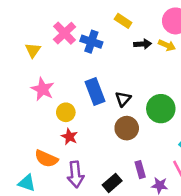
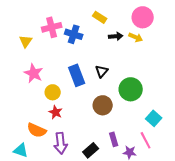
pink cross: (65, 33) -> (52, 27), turned 30
black triangle: (123, 99) -> (102, 71), moved

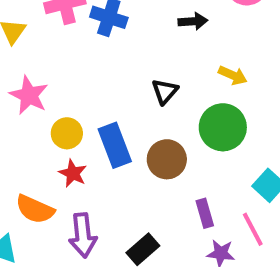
yellow arrow: (136, 37) -> (233, 75), moved
blue rectangle: (77, 75) -> (115, 145), moved
purple rectangle: (114, 139) -> (205, 213), moved

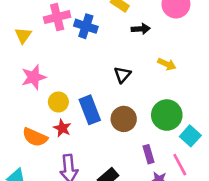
pink star: (29, 95) -> (34, 77), turned 30
green circle: (223, 127) -> (167, 115), moved
orange semicircle: (35, 209) -> (35, 137), moved

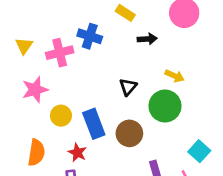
pink cross: (57, 17) -> (60, 53), moved
green circle: (167, 115) -> (165, 106), moved
red star: (62, 128) -> (77, 153), moved
orange semicircle: (35, 137) -> (36, 153), turned -105

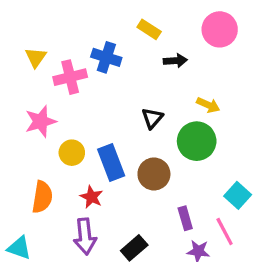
yellow triangle: (24, 46) -> (36, 57), moved

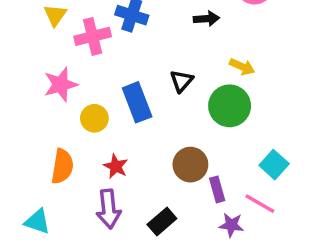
blue rectangle: (111, 162) -> (137, 102), moved
brown circle: (154, 174) -> (190, 165), moved
pink line: (225, 231) -> (260, 204), turned -32

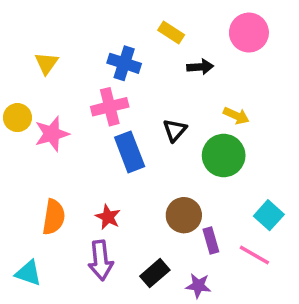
pink cross: (93, 36) -> (110, 107), moved
yellow circle: (94, 118) -> (17, 118), moved
purple star: (231, 225) -> (198, 286), moved

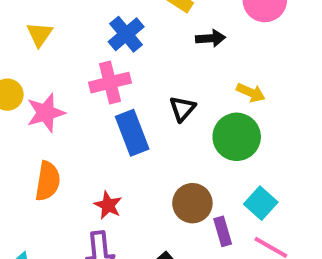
blue cross: (124, 63) -> (126, 34), turned 32
cyan square: (269, 215) -> (261, 203), moved
orange semicircle: (54, 217) -> (48, 181), moved

